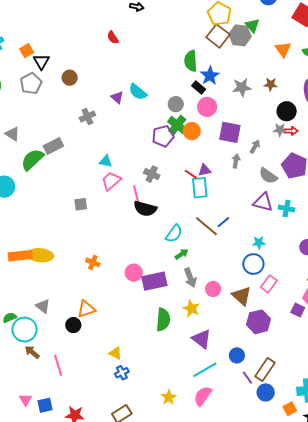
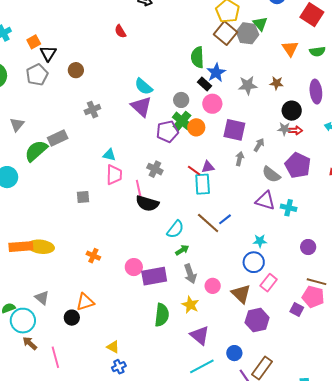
purple triangle: (117, 97) -> (141, 107), moved, size x1.6
gray triangle: (12, 134) -> (17, 125), turned 35
pink trapezoid: (111, 181) -> (114, 175), turned 130

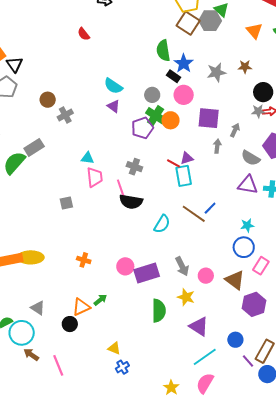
brown circle: (76, 70) -> (48, 100), moved
purple triangle: (141, 107) -> (114, 106), size x0.6
green arrow: (182, 250) -> (100, 300), moved

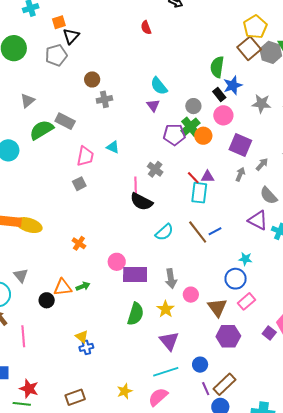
gray rectangle: (34, 147) -> (65, 121), turned 42
pink trapezoid: (95, 177) -> (85, 156), moved
gray square: (66, 203) -> (79, 184), turned -32
blue cross: (122, 367) -> (86, 347), moved

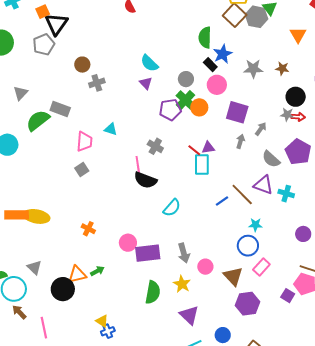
black triangle: (71, 36) -> (56, 24), size x1.4
brown line: (198, 232) -> (242, 194), moved
black circle: (47, 300) -> (63, 289), size x1.5

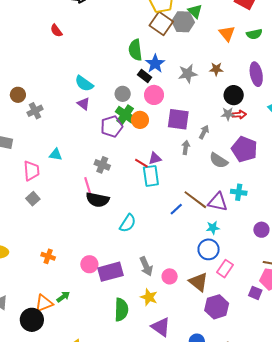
purple triangle: (263, 185) -> (218, 202), moved

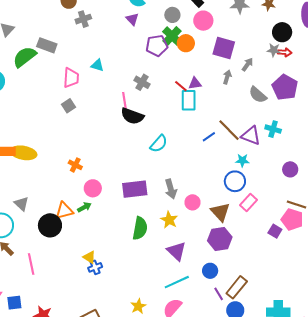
pink circle: (89, 264) -> (93, 188), moved
purple hexagon: (217, 307) -> (220, 239), moved

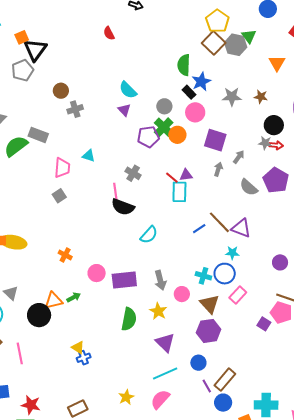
cyan cross: (273, 129) -> (203, 276), moved
pink circle: (93, 188) -> (97, 273), moved

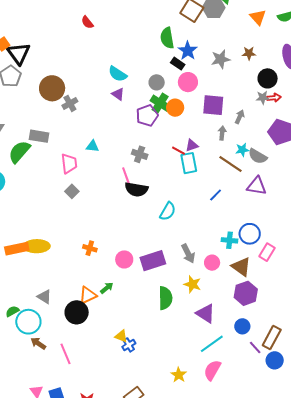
brown circle: (61, 91) -> (52, 88), size x1.6
gray semicircle: (249, 187) -> (258, 156), moved
brown line: (219, 222) -> (231, 164), moved
cyan star: (232, 253) -> (242, 150), moved

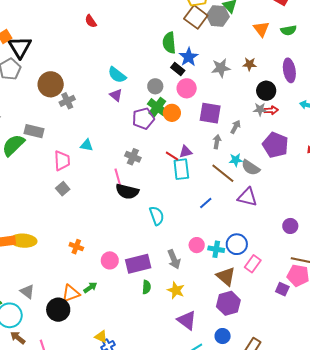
cyan semicircle: (168, 211) -> (157, 216), turned -54
pink circle: (212, 263) -> (197, 245), moved
green semicircle: (165, 298) -> (146, 287), moved, size x0.6

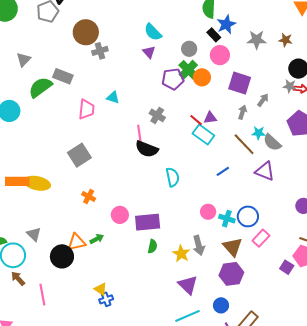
cyan rectangle: (181, 169) -> (203, 134), turned -55
gray square: (63, 189) -> (79, 155), moved, size x1.6
gray arrow: (174, 259) -> (199, 245), moved

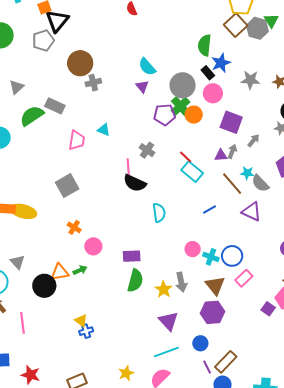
gray circle: (189, 49) -> (183, 85), size x1.6
purple triangle: (210, 118) -> (221, 155), moved
pink circle: (120, 215) -> (93, 246), moved
purple rectangle: (148, 222) -> (132, 256), size x0.7
green semicircle: (153, 246) -> (135, 281), size x1.6

